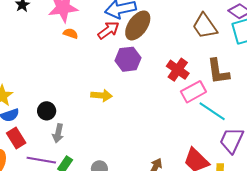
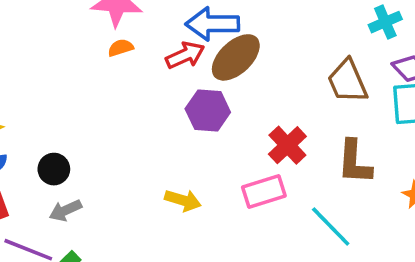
orange semicircle: (71, 33) -> (121, 48), turned -48
pink rectangle: (193, 92) -> (264, 192), moved
yellow arrow: (101, 95) -> (183, 200), moved
gray arrow: (58, 133) -> (65, 210), turned 42

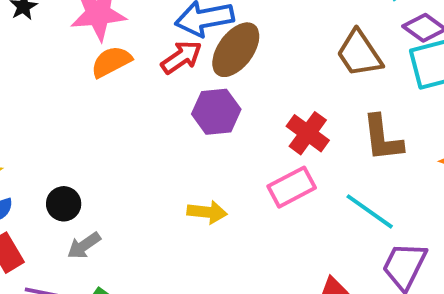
orange semicircle: (121, 48) -> (111, 62), size x1.5

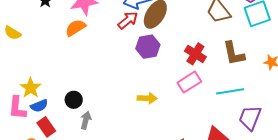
orange semicircle: (111, 62) -> (75, 28), moved
cyan line: (370, 211) -> (230, 91), turned -40
gray arrow: (84, 246) -> (86, 120), turned 144

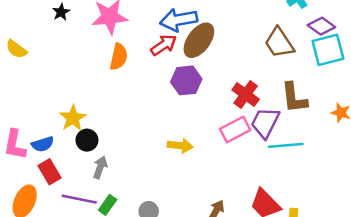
orange semicircle: (75, 28) -> (119, 57), moved, turned 130
yellow star: (31, 88) -> (73, 118), moved
purple trapezoid: (250, 118) -> (265, 123), moved

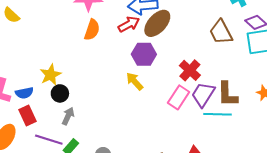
brown L-shape: (294, 98) -> (227, 94), moved
pink rectangle: (235, 130) -> (179, 97), turned -35
yellow arrow: (180, 146) -> (135, 81), moved, turned -144

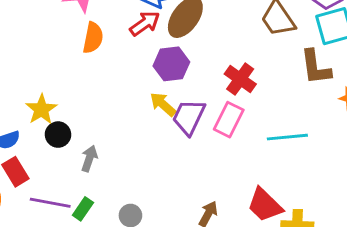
purple trapezoid: (203, 94) -> (189, 117), moved
brown L-shape: (227, 94) -> (316, 67), moved
gray arrow: (68, 116) -> (89, 159), moved

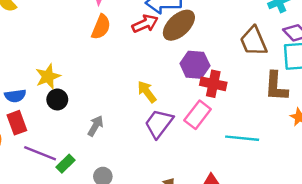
purple hexagon: (171, 64) -> (195, 65), moved
red cross: (240, 79) -> (213, 84), turned -35
purple trapezoid: (189, 117) -> (159, 124), moved
gray arrow: (89, 159) -> (95, 126), moved

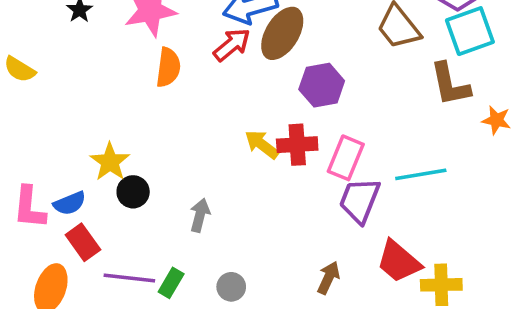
red cross: (213, 84) -> (297, 145), moved
purple trapezoid: (159, 124) -> (360, 200), moved

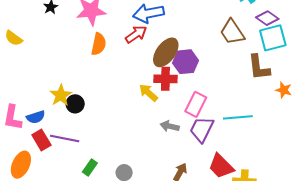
brown ellipse: (282, 33) -> (166, 52), moved
red cross: (297, 145) -> (165, 79), moved
black circle: (133, 192) -> (75, 104), moved
gray arrow: (200, 215) -> (170, 126), moved, turned -96
purple line: (129, 278) -> (65, 138), moved

